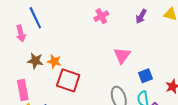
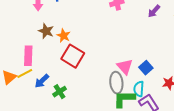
pink triangle: (122, 55) -> (125, 67), moved, turned -30
blue square: (146, 76) -> (146, 68), turned -32

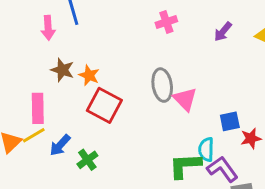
pink triangle: (125, 67) -> (185, 99), moved
blue square: (146, 68) -> (230, 121), moved, turned 32
gray ellipse: (116, 83) -> (162, 85), moved

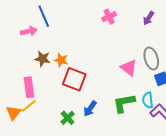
pink arrow: (48, 28) -> (29, 31), turned -91
gray ellipse: (162, 85) -> (151, 58), moved
blue arrow: (60, 145) -> (90, 109), moved
green L-shape: (185, 166) -> (124, 103), moved

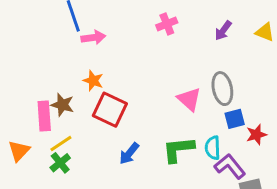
pink arrow: (29, 31) -> (93, 37), moved
brown star: (42, 59) -> (62, 105), moved
yellow line: (29, 106) -> (61, 143), moved
green cross: (68, 118) -> (60, 163), moved

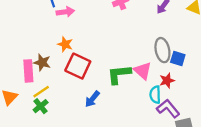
pink triangle: (189, 99) -> (143, 71), moved
blue square: (235, 119) -> (178, 59), moved, turned 32
red star: (256, 135) -> (167, 81), moved
green L-shape: (178, 149) -> (119, 74), moved

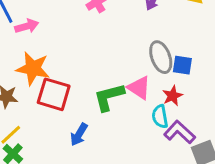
orange star: (65, 44) -> (33, 68), size x1.6

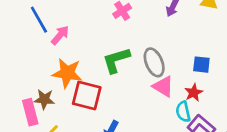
pink arrow: (27, 26) -> (60, 35), turned -30
gray ellipse: (161, 57) -> (154, 62), moved
green L-shape: (109, 97) -> (116, 60), moved

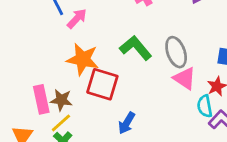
green L-shape: (116, 60) -> (136, 48), turned 64
brown star: (44, 99) -> (61, 100), moved

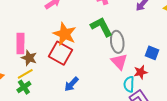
green L-shape: (136, 48) -> (101, 27), moved
orange star: (83, 59) -> (65, 34), moved
pink rectangle: (41, 99) -> (20, 44), moved

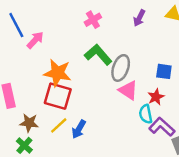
gray ellipse: (117, 42) -> (121, 68), turned 40
brown star: (29, 58) -> (29, 123), moved
yellow line: (25, 74) -> (59, 125), moved

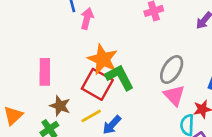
pink arrow: (35, 40) -> (87, 19), turned -42
green L-shape: (98, 55) -> (120, 77), moved

